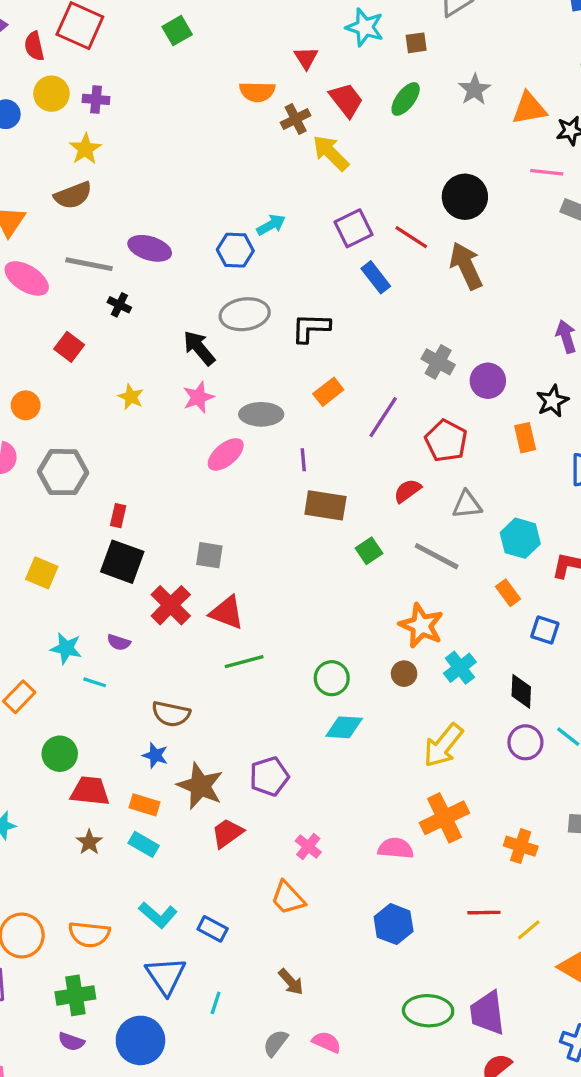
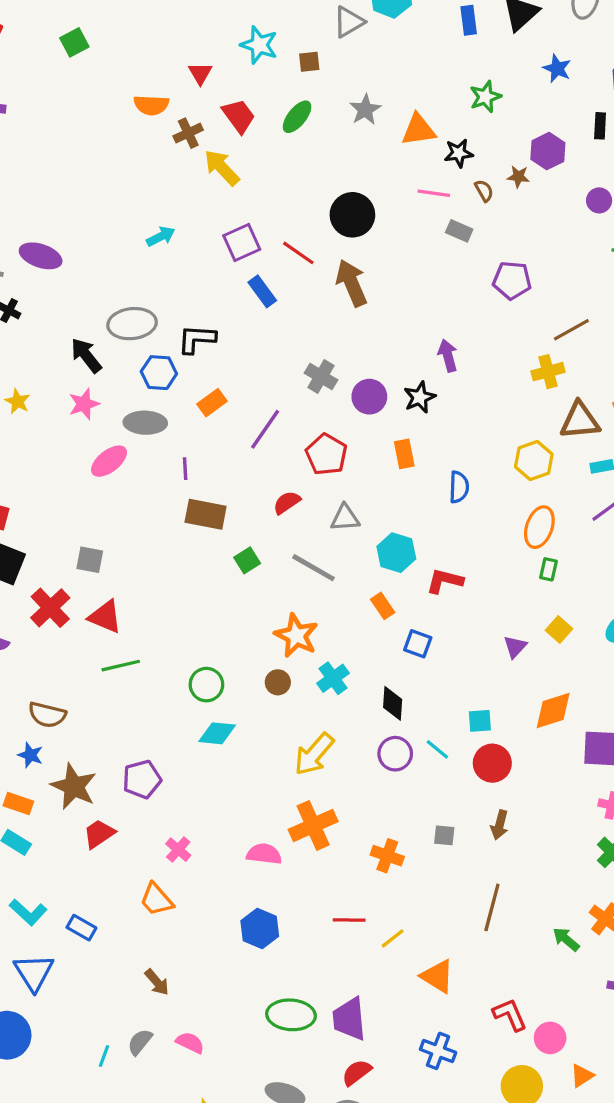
blue hexagon: (235, 250) -> (159, 373), moved
black star: (552, 401) -> (420, 397), moved
cyan line: (216, 1003) -> (104, 1056), moved

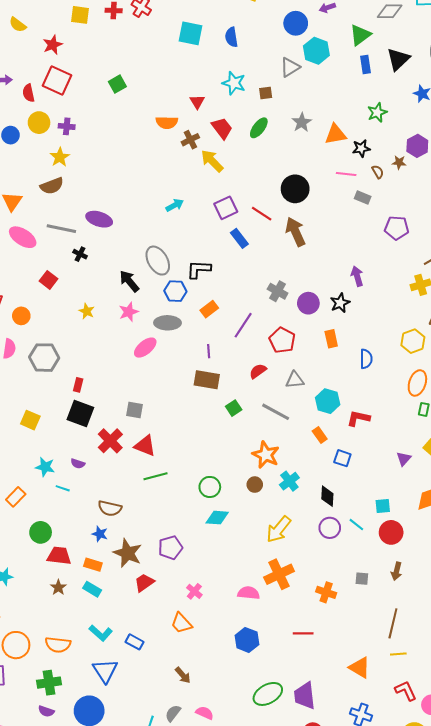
gray ellipse: (132, 324) -> (158, 261), turned 68
purple line: (185, 469) -> (209, 351), moved
yellow line: (393, 938) -> (398, 654), moved, turned 35
green ellipse: (291, 1015) -> (268, 694), turned -32

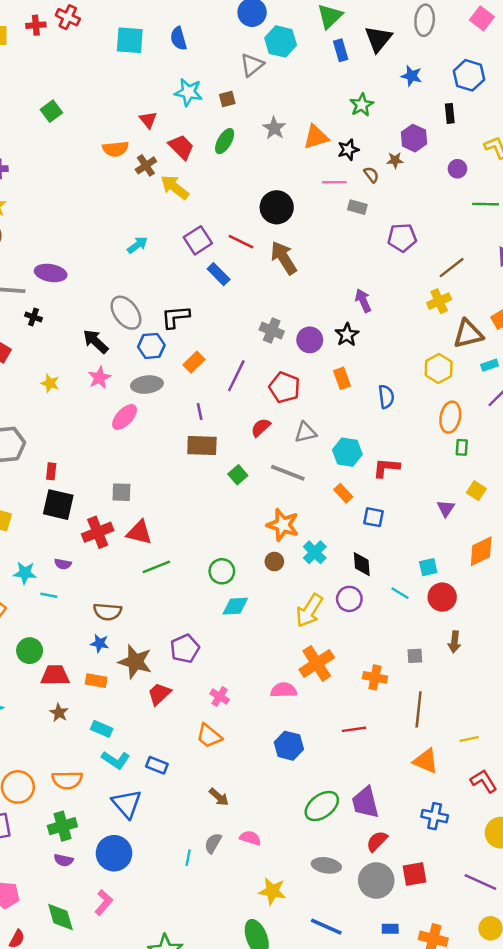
red cross: (110, 441) -> (98, 532), turned 30
purple circle: (330, 528) -> (349, 599), moved
cyan rectangle: (92, 589) -> (102, 729), moved
brown line: (393, 623) -> (419, 709), moved

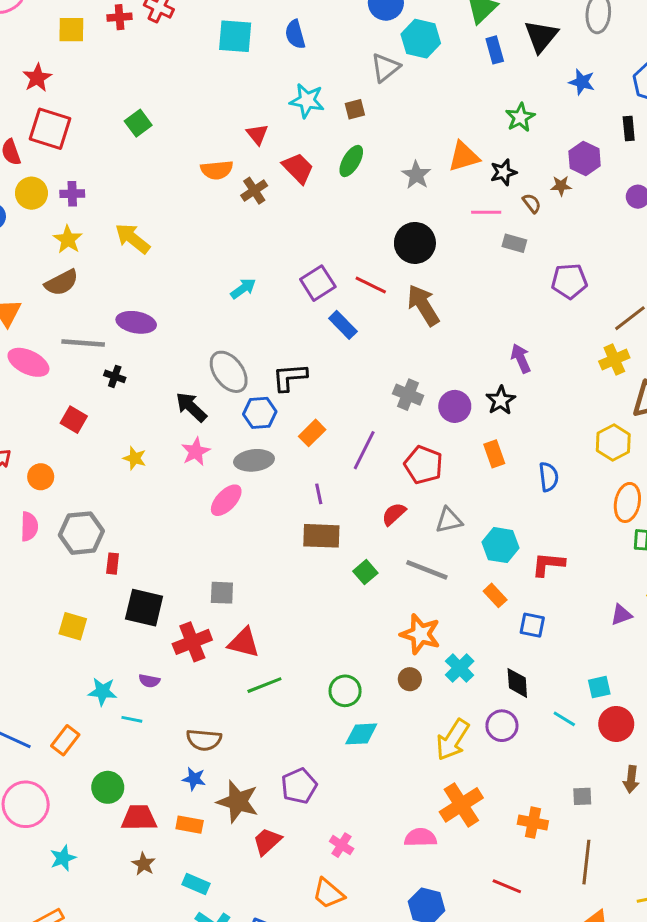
gray star: (274, 128) -> (416, 175), moved
yellow arrow: (175, 187) -> (132, 238), moved
red rectangle: (51, 471) -> (113, 564), moved
purple triangle: (446, 508) -> (621, 615), turned 36
red line: (354, 729) -> (507, 886), turned 30

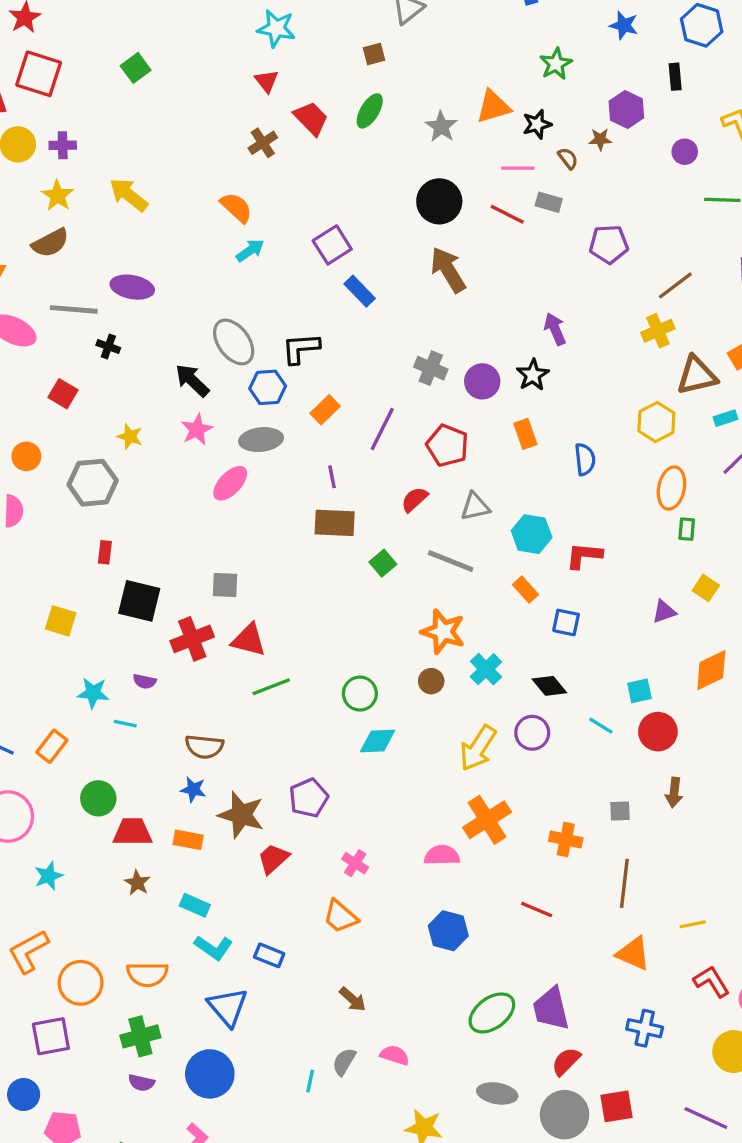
cyan star: (307, 101) -> (276, 28), moved
orange semicircle: (217, 170) -> (236, 207), moved, turned -132
red line: (371, 285) -> (507, 214), moved
gray hexagon: (81, 533) -> (93, 483), moved
black diamond: (517, 683) -> (549, 686), turned -36

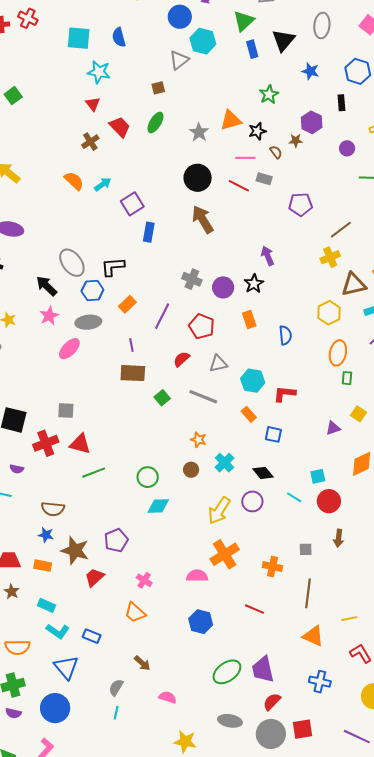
cyan arrow: (250, 250) -> (103, 184), moved
blue rectangle: (360, 291) -> (149, 232), turned 54
orange star: (443, 632) -> (198, 440), size x0.6
gray semicircle: (344, 1062) -> (116, 687), moved

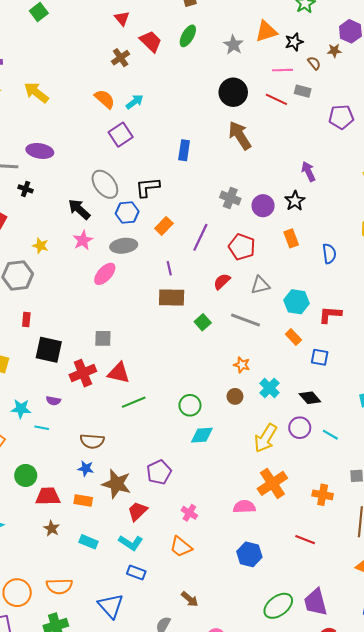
purple square: (132, 204) -> (121, 135), moved
cyan line: (294, 497) -> (330, 435), moved
cyan L-shape: (58, 631) -> (131, 543), moved

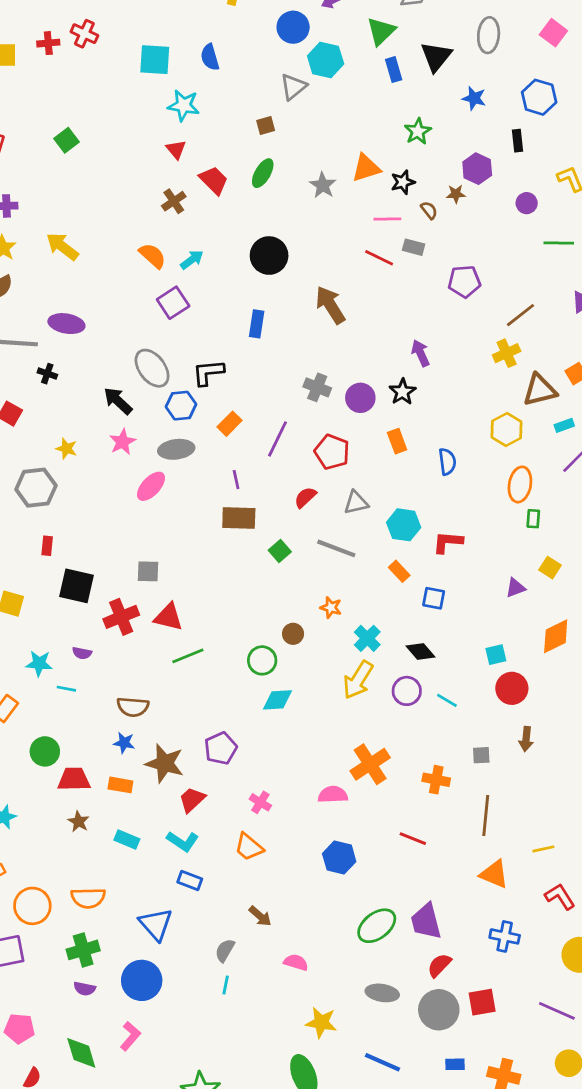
black circle: (233, 92) -> (269, 256), moved
brown circle: (235, 396) -> (293, 634), moved
yellow arrow: (266, 438) -> (358, 680), moved

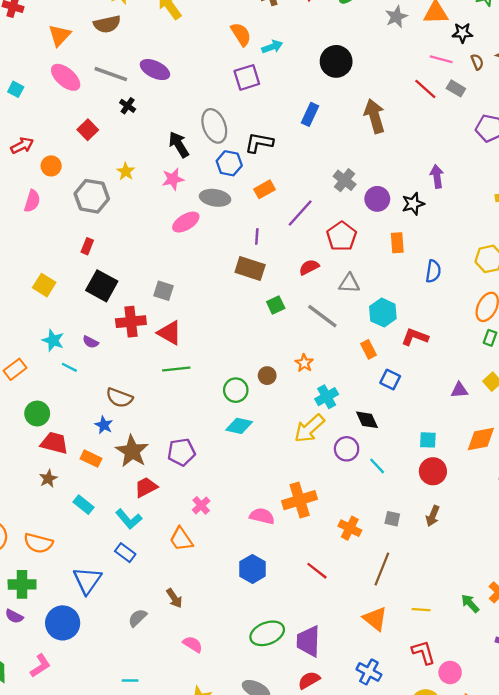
cyan line: (226, 985) -> (130, 680), moved, turned 63

